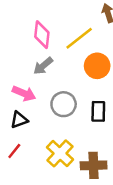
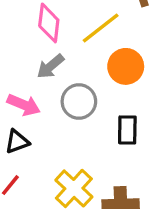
gray circle: (64, 104) -> (79, 101), moved

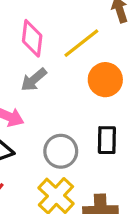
gray circle: (79, 101) -> (61, 151), moved

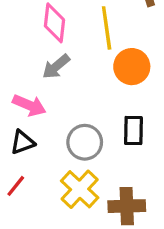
yellow line: (81, 43) -> (107, 28), turned -60

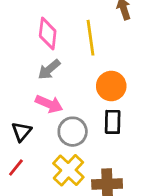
orange circle: (132, 67) -> (111, 86), moved
pink arrow: (29, 105) -> (49, 104), moved
black triangle: (23, 142) -> (21, 132), turned -30

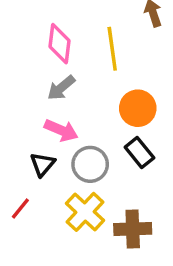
black rectangle: (113, 122) -> (139, 152), turned -40
black triangle: (21, 132) -> (43, 164), moved

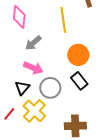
pink diamond: (60, 44) -> (19, 17), moved
yellow cross: (85, 212) -> (34, 111), moved

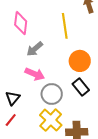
black triangle: (22, 88) -> (13, 98), moved
yellow cross: (34, 111) -> (51, 120), moved

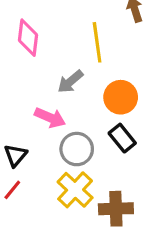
gray arrow: (35, 49) -> (70, 82), moved

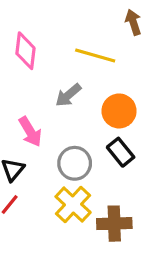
yellow line: (97, 42) -> (95, 55), turned -66
pink arrow: (50, 118) -> (30, 132), moved, turned 36

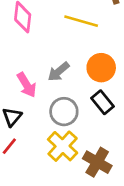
gray arrow: (68, 95) -> (59, 72), moved
brown cross: (114, 224) -> (97, 162), turned 32

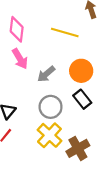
pink arrow: (27, 85) -> (20, 59), moved
brown cross: (97, 162) -> (78, 148), turned 30

